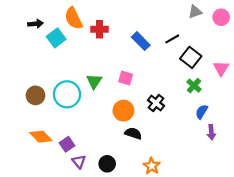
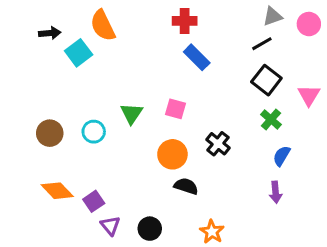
red cross: (100, 29) -> (185, 21), moved
black line: (172, 39) -> (262, 44), moved
cyan circle: (67, 94) -> (94, 132), size x0.6
purple arrow: (211, 132) -> (276, 192), moved

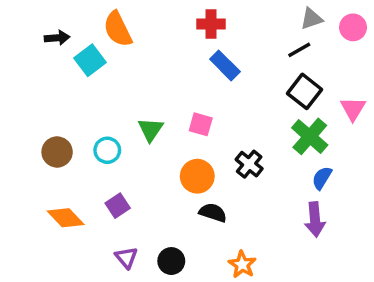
green cross: (271, 119) -> (310, 136), size x1.5
purple arrow: (276, 192) -> (315, 219), size x1.4
purple square: (94, 201) -> (118, 206), moved

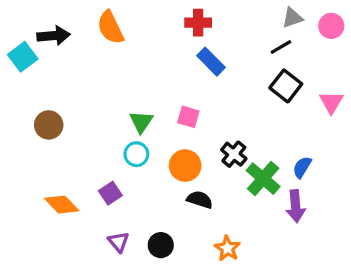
black arrow: (57, 38) -> (54, 36), size x1.4
cyan square: (90, 60) -> (23, 57), moved
green cross: (310, 136) -> (263, 179), moved
cyan circle: (107, 150) -> (136, 154), moved
brown circle: (57, 152) -> (49, 125), moved

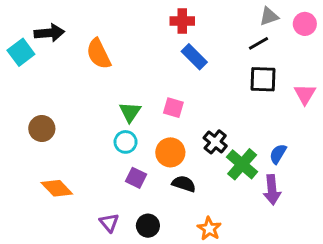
orange semicircle: (110, 28) -> (99, 54), moved
black square: (286, 86) -> (263, 79), turned -36
brown circle: (49, 125) -> (42, 128), moved
purple square: (110, 193) -> (136, 178), moved, turned -30

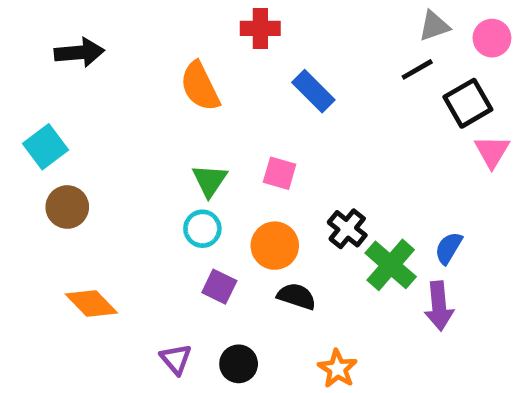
red cross: (182, 21) -> (260, 28), moved
cyan square: (21, 52) -> (46, 147), moved
orange semicircle: (99, 54) -> (200, 86), moved
black square: (263, 79) -> (468, 103), moved, turned -32

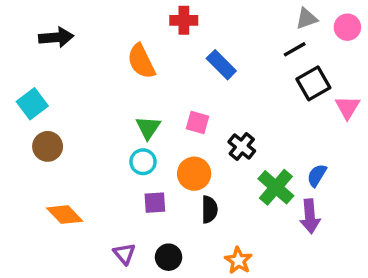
black square: (468, 103) -> (313, 83), moved
black cross: (347, 229) -> (242, 146), moved
purple square: (219, 287) -> (155, 203), turned -30
black semicircle: (297, 296) -> (209, 209), turned 72

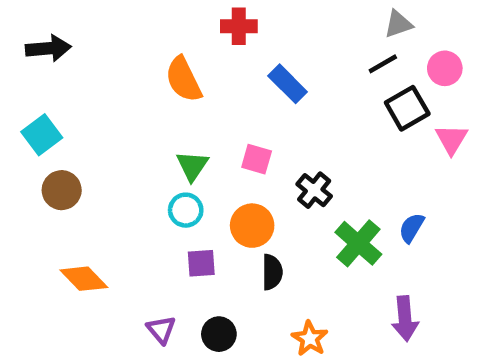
pink circle: (347, 27) -> (445, 68), moved
black arrow: (56, 37) -> (48, 48), moved
purple arrow: (310, 216) -> (405, 319), moved

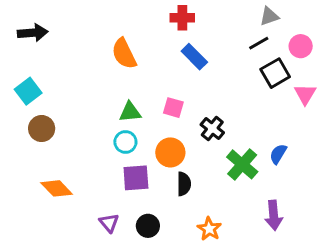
red cross: (239, 26) -> (182, 18), moved
green triangle: (192, 166) -> (130, 112), turned 50
purple square: (201, 263) -> (136, 178), size x1.4

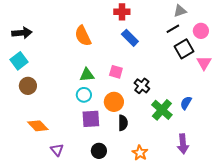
black arrow: (33, 33) -> (22, 33), moved
purple triangle: (109, 223) -> (57, 150), moved

